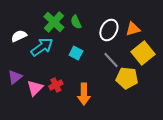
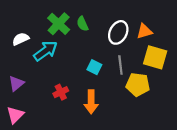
cyan square: (76, 53) -> (94, 67), moved
yellow square: (143, 53) -> (155, 57), turned -35
gray line: (111, 60) -> (120, 65), turned 36
pink triangle: (35, 88) -> (15, 115), moved

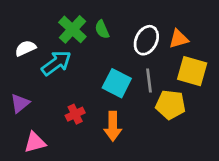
cyan square: (94, 67) -> (117, 83), size x1.5
pink triangle: (15, 115) -> (35, 142), moved, turned 30

